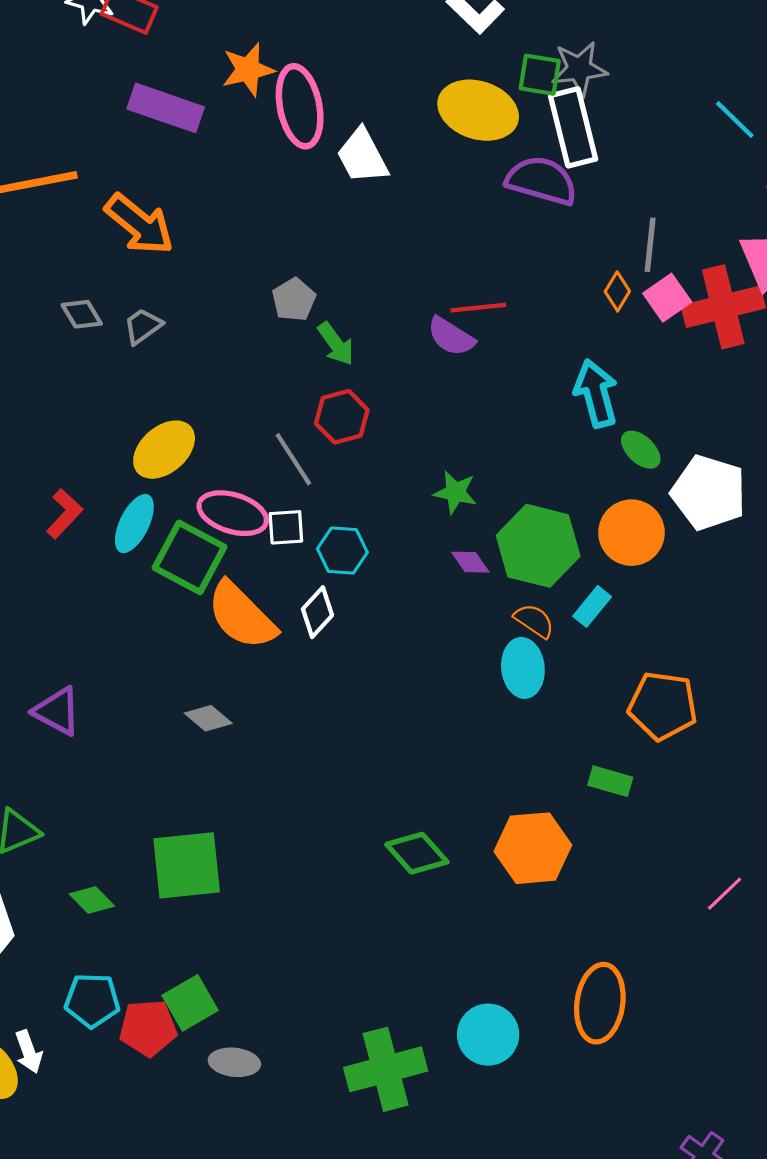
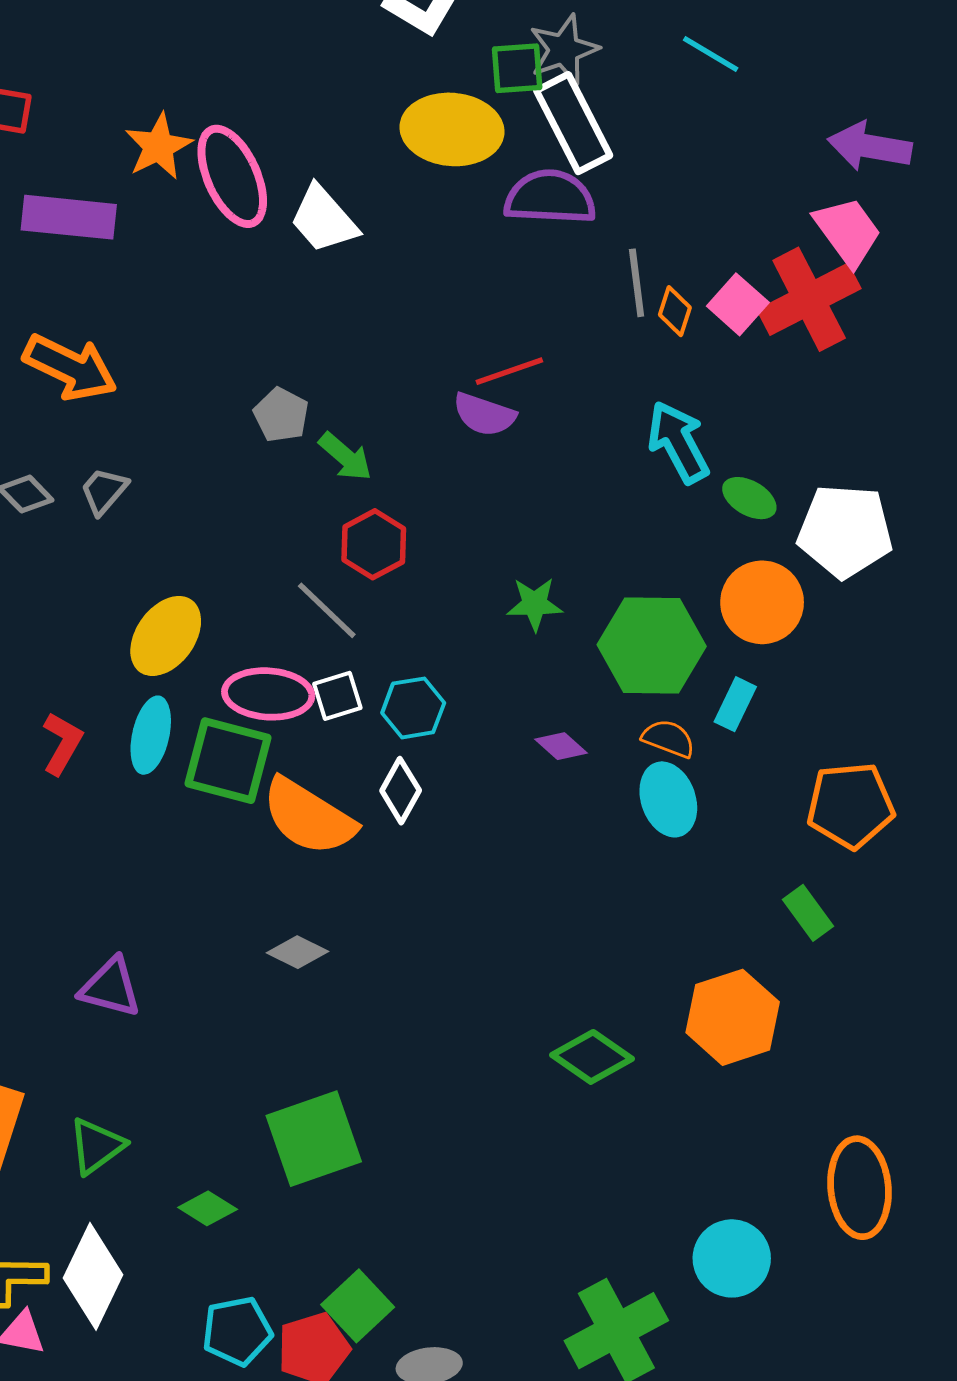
cyan line: (735, 119) -> (711, 54), moved
gray line: (650, 245) -> (637, 283), moved
purple diamond: (470, 562) -> (561, 746), moved
green rectangle: (610, 781) -> (808, 913), turned 51

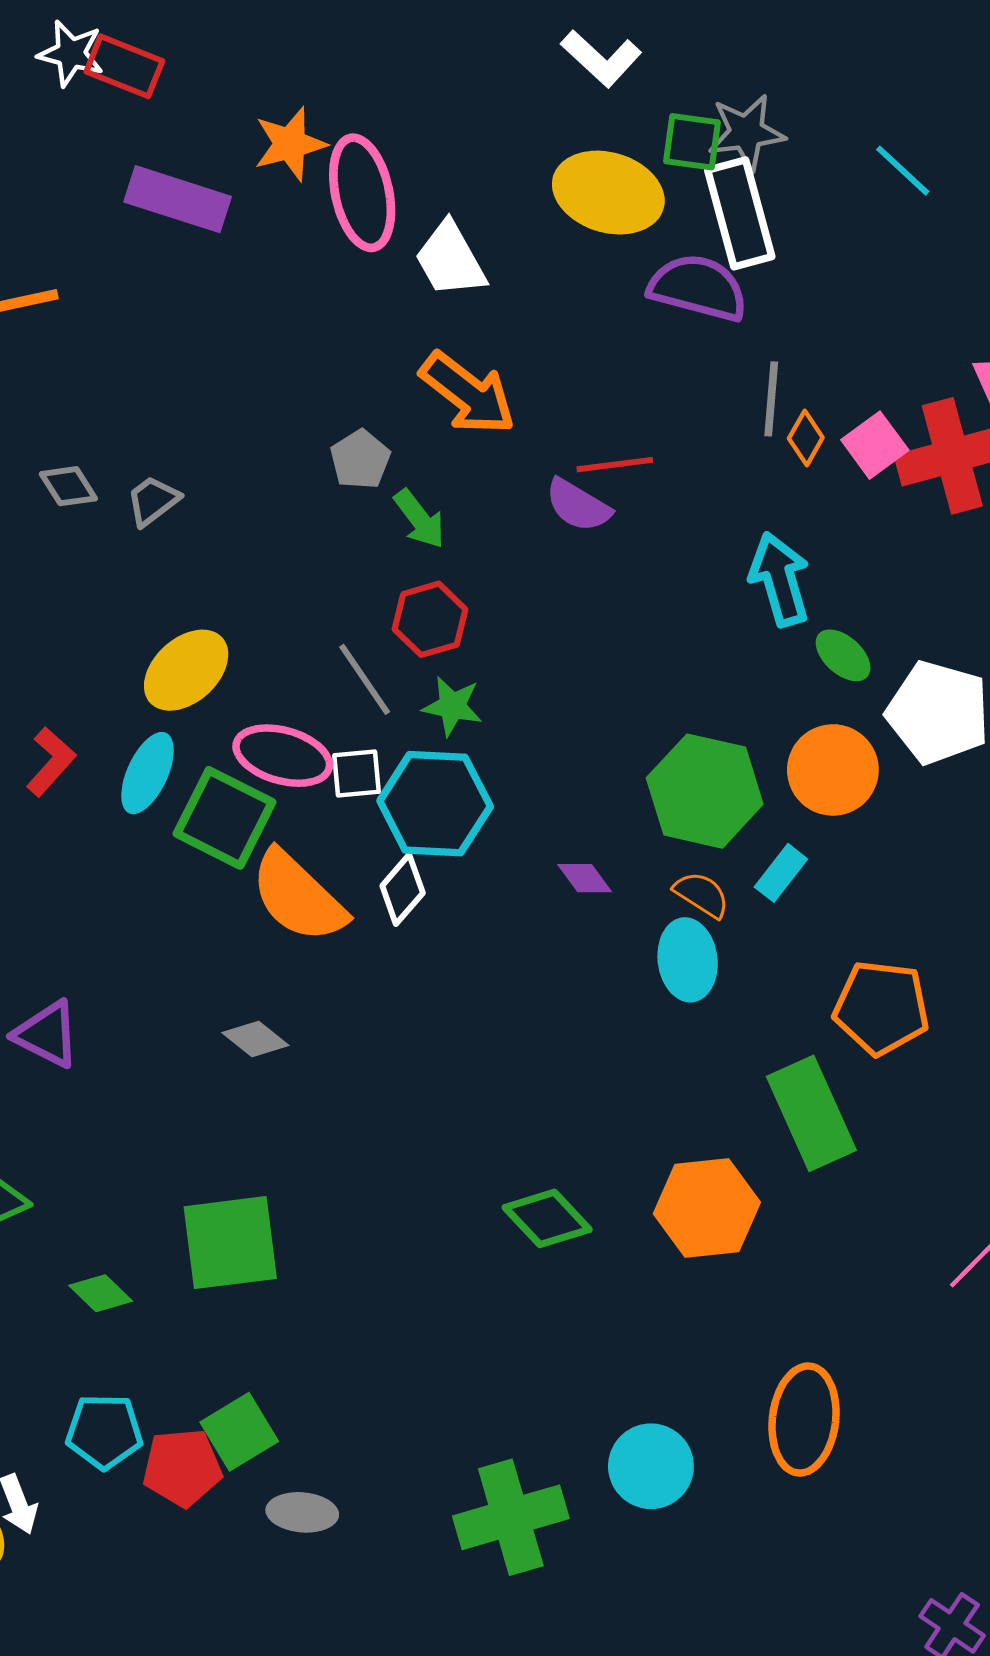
orange arrow: (70, 367) -> (468, 393), moved
green star: (535, 604) -> (452, 706), moved
cyan hexagon: (413, 708) -> (435, 804), size x1.6
green rectangle: (808, 913) -> (811, 1113), size x1.8

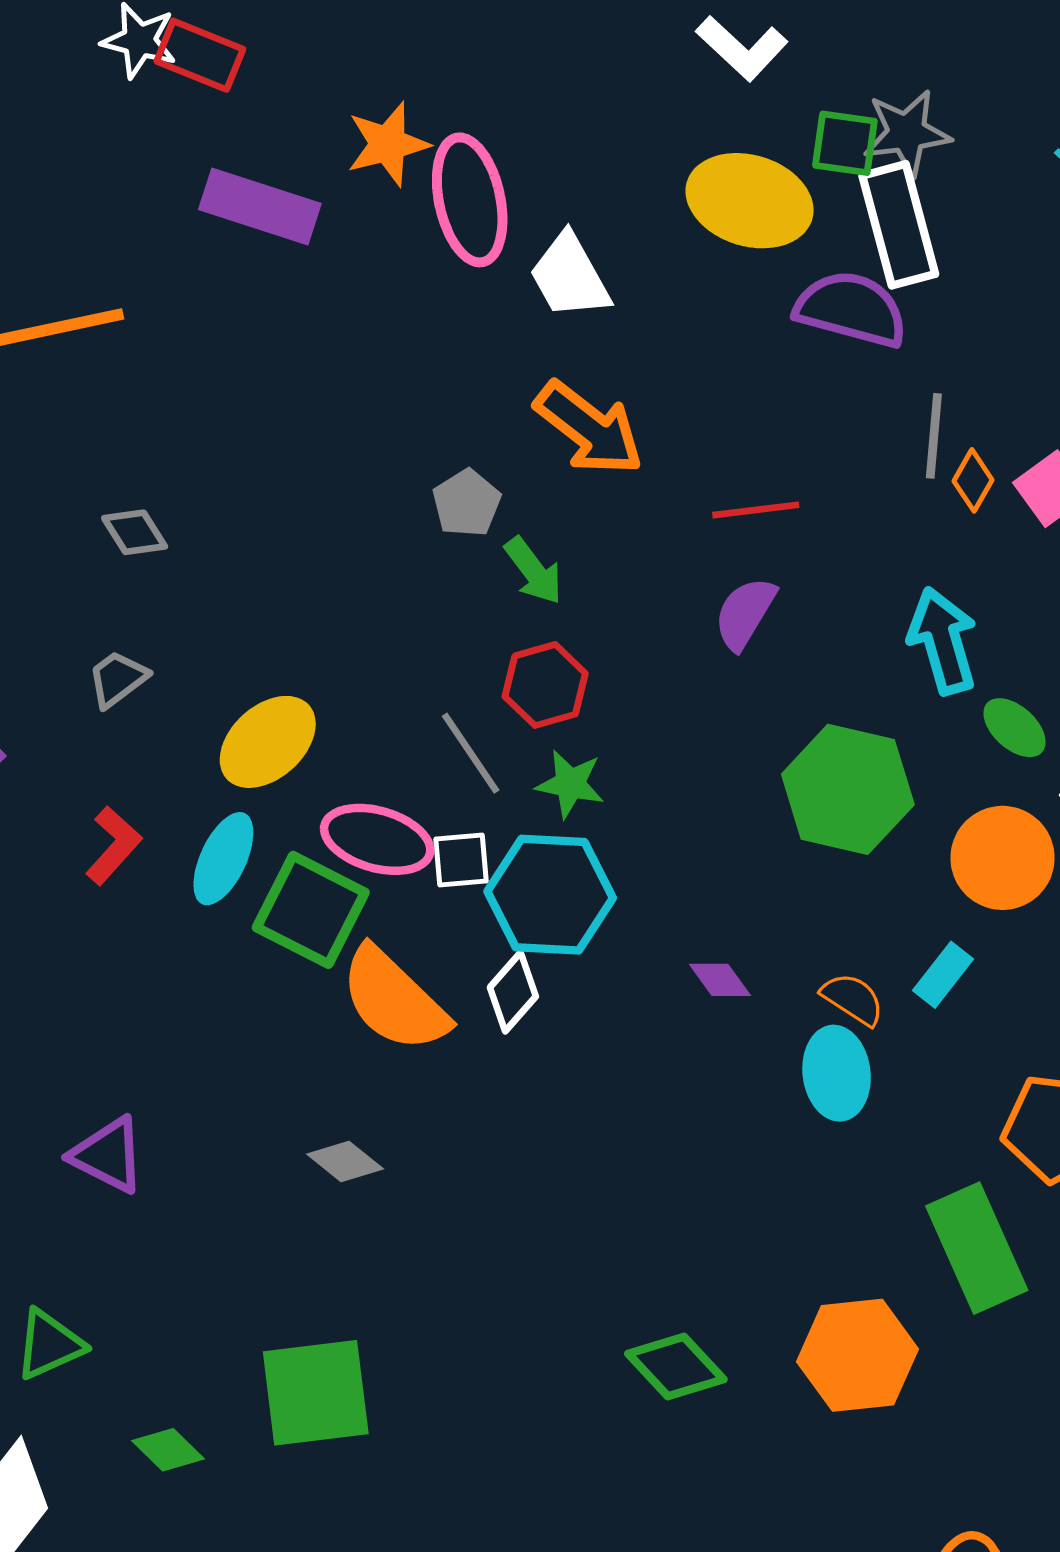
gray trapezoid: (153, 501) -> (118, 679), moved
purple semicircle: (578, 505) -> (745, 613), moved, turned 90
green hexagon: (705, 791) -> (848, 789), moved

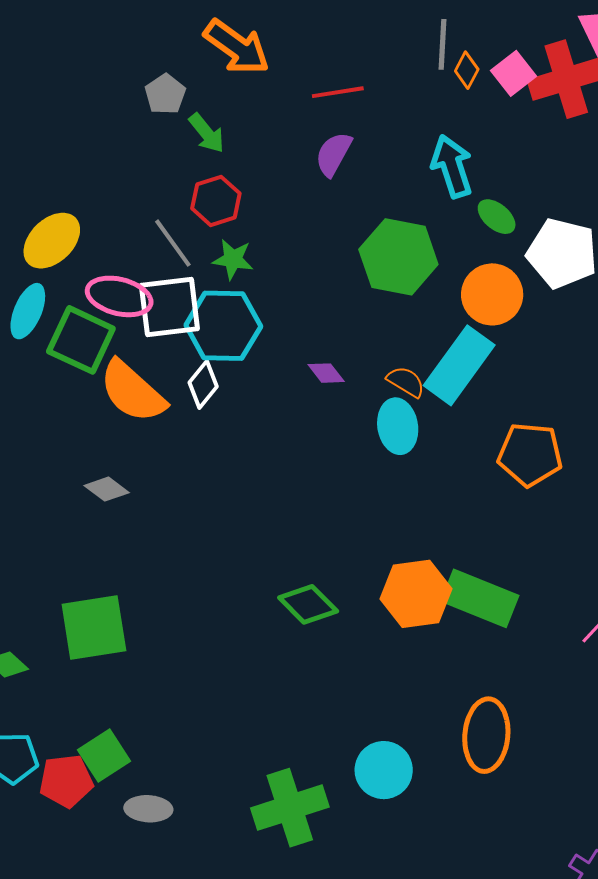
white square: (461, 860) -> (169, 307), size x1.8
cyan rectangle: (943, 975) -> (459, 365), size x2.0
green rectangle: (977, 1248) -> (480, 598), moved, turned -42

